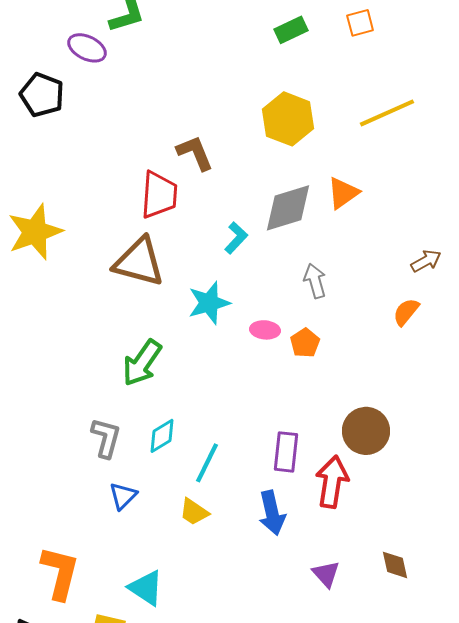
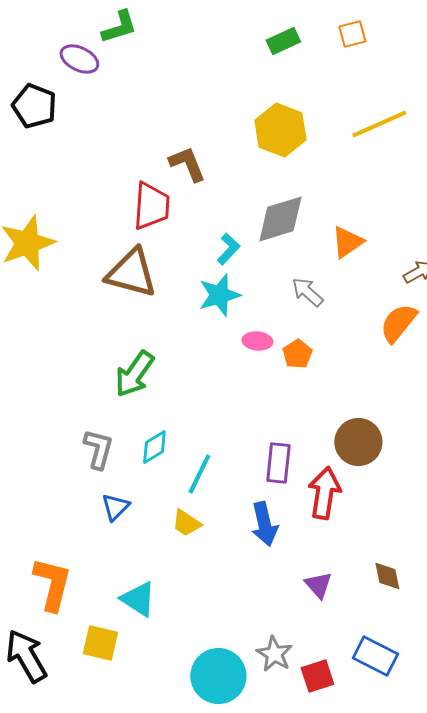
orange triangle: (343, 193) -> (347, 242), moved
gray arrow: (315, 281) -> (307, 292), turned -32
cyan star: (209, 303) -> (219, 295), moved
orange semicircle: (406, 312) -> (398, 323), size x1.4

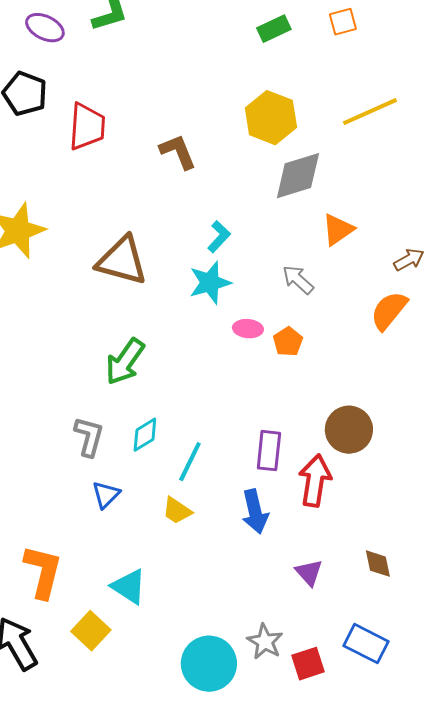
purple ellipse: (79, 59) -> (45, 28), moved
red trapezoid: (151, 206) -> (87, 127), moved
gray diamond: (280, 219) -> (298, 176), moved
yellow square: (100, 643) -> (91, 631), turned 30

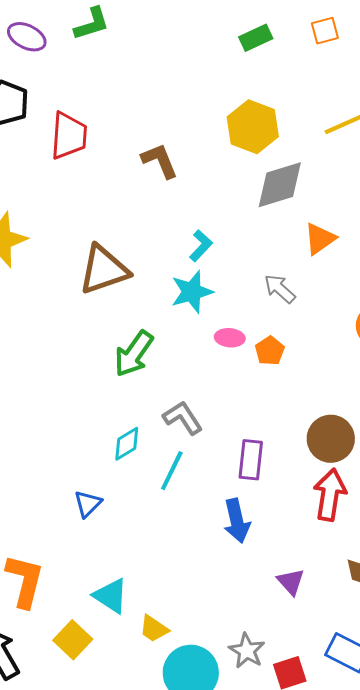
brown triangle: (122, 261) -> (104, 270), turned -34
green arrow: (125, 362) -> (134, 354), moved
gray L-shape: (89, 437) -> (183, 418), moved, turned -48
red arrow: (315, 481) -> (330, 495), moved
yellow trapezoid: (177, 511) -> (154, 629), moved

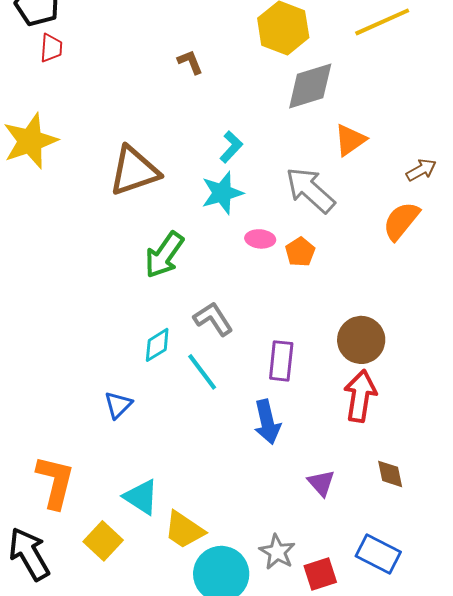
red trapezoid: (69, 136) -> (51, 48), moved, size x0.6
brown L-shape: (160, 161) -> (190, 62), size x0.7
gray arrow: (280, 289) -> (310, 190), size x1.6
cyan line: (172, 471) -> (202, 372), turned -63
yellow trapezoid: (154, 629) -> (184, 530), size x1.4

